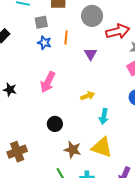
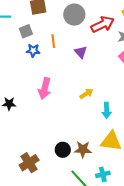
black circle: (55, 124) -> (63, 150), moved

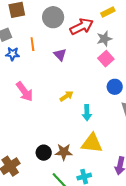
pink arrow: (45, 88) -> (25, 92), turned -50

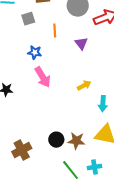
blue star: (13, 54) -> (35, 52), moved

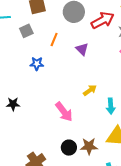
orange line: (55, 31) -> (54, 39), turned 32
pink arrow: (43, 77) -> (64, 112), moved

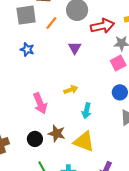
gray square: (26, 31) -> (26, 15), size x1.5
orange line: (54, 39) -> (51, 23), moved
brown star: (89, 146) -> (57, 133), moved

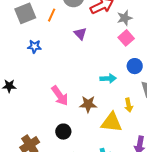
yellow arrow: (71, 90) -> (129, 105), moved, turned 112
cyan arrow: (87, 111) -> (108, 78), moved, turned -91
brown star: (57, 133) -> (88, 104), moved

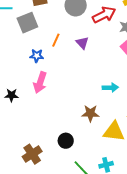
orange line: (52, 15) -> (56, 40), moved
pink arrow: (60, 96) -> (40, 82), moved, turned 55

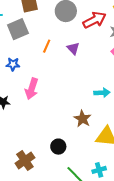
blue star: (37, 56) -> (13, 64), moved
brown star: (90, 113) -> (83, 119), turned 30

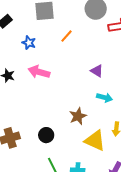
purple triangle: (73, 48) -> (97, 71), moved, turned -32
pink arrow: (32, 89) -> (39, 72), turned 70

